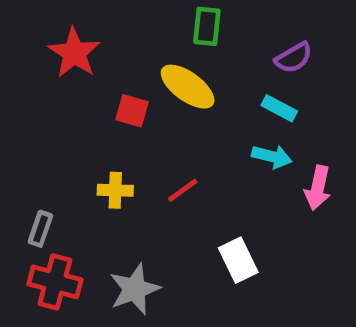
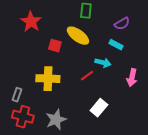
cyan arrow: (272, 157) -> (103, 63), moved
yellow cross: (115, 190) -> (48, 79), size x1.6
red line: (183, 190) -> (87, 76), moved
white rectangle: (238, 260) -> (99, 108), turned 66

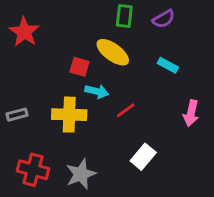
red star: (31, 22) -> (24, 32), moved
purple semicircle: (122, 24) -> (164, 19), moved
cyan arrow: (103, 63) -> (97, 91), moved
gray rectangle: (17, 95) -> (17, 115), moved, turned 56

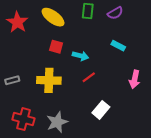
yellow ellipse: (113, 52) -> (53, 17), moved
cyan arrow: (97, 91) -> (81, 56), moved

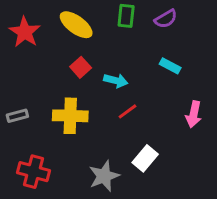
red square: (56, 47) -> (81, 67), turned 32
gray star: (57, 122) -> (104, 176), moved

